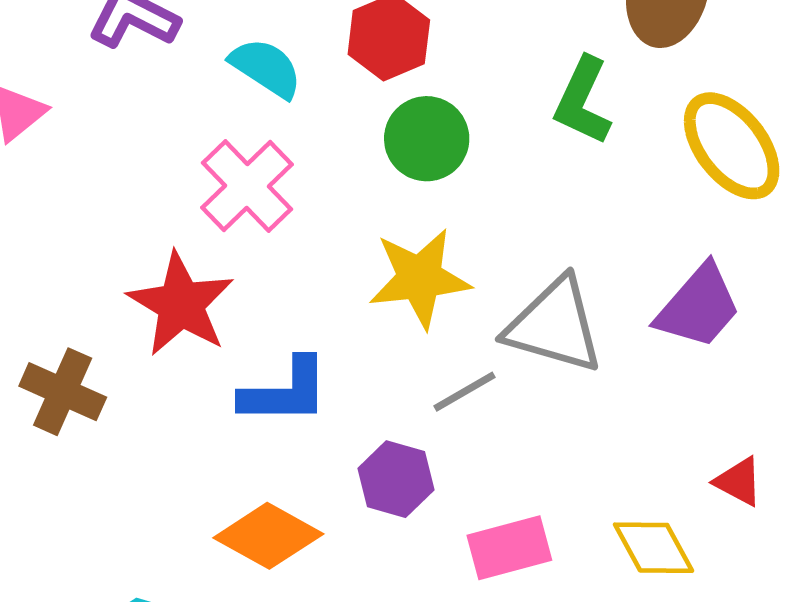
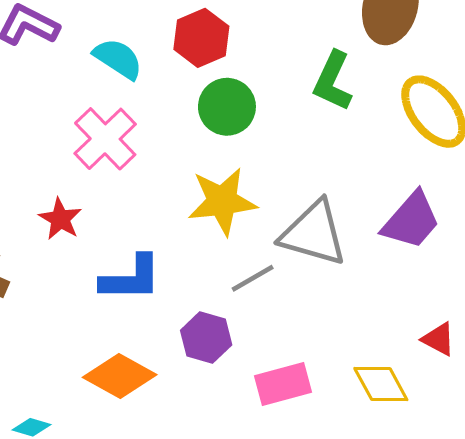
red star: (181, 304) -> (60, 219), size x0.6

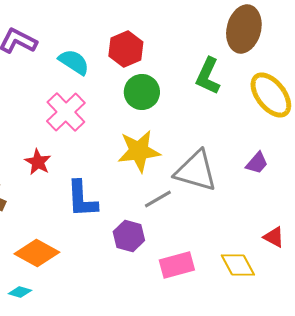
purple trapezoid: (411, 221) -> (257, 163), size x0.6
blue L-shape: (131, 278) -> (82, 199), turned 87
orange diamond: (120, 376) -> (37, 253), moved

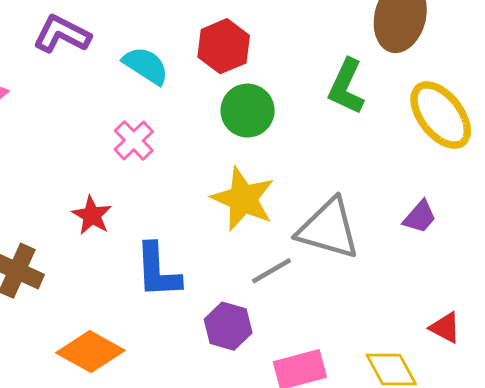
pink cross: (66, 112) -> (134, 140), size x0.7
yellow star: (139, 151) -> (243, 199), turned 30

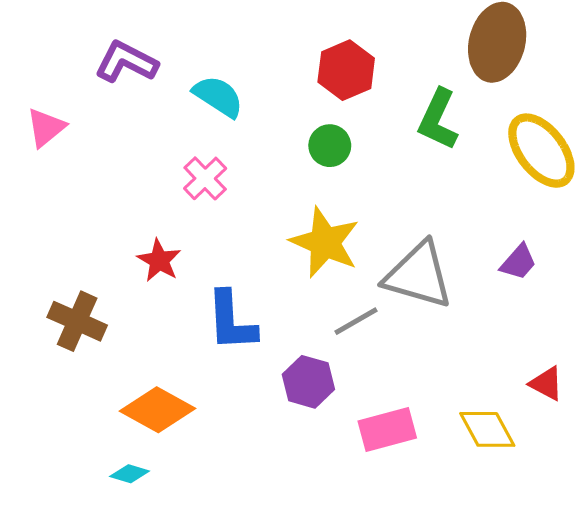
red hexagon: (224, 46) -> (346, 70), moved
green circle: (248, 111) -> (330, 146), size x0.7

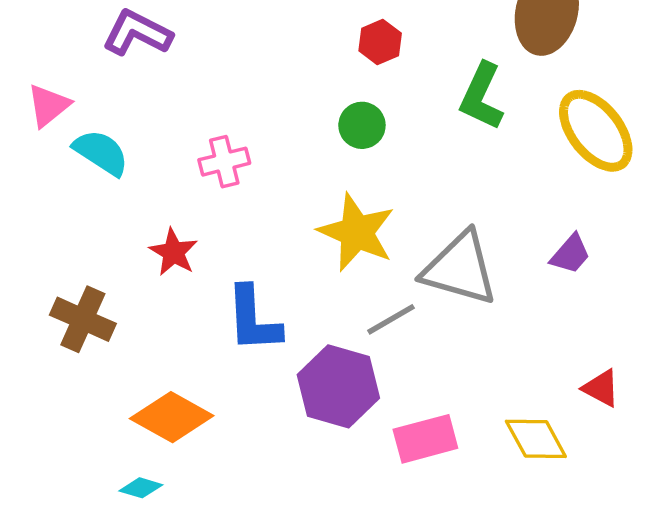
red hexagon: (346, 70) -> (380, 42), size x0.7
cyan semicircle: (218, 96) -> (101, 153), moved
pink cross: (205, 178) -> (224, 162), turned 30
purple hexagon: (308, 382) -> (338, 386), size x1.4

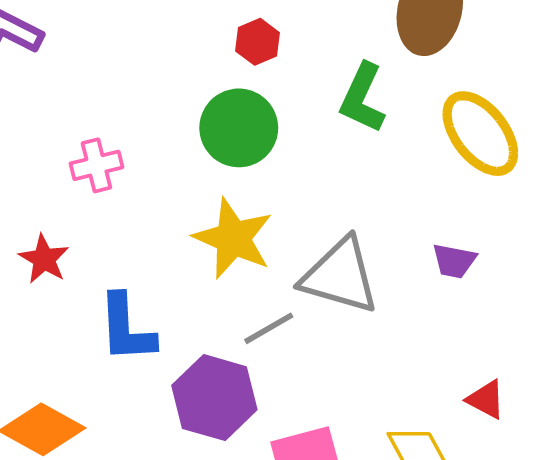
green circle: (362, 125) -> (239, 128), size x1.6
purple trapezoid: (570, 254) -> (454, 261), turned 60

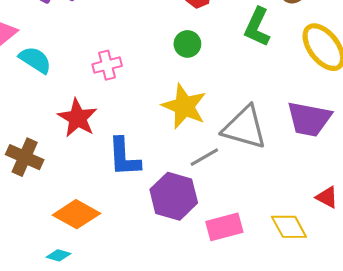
green circle: (239, 128) -> (187, 44), size x0.6
red star: (44, 259) -> (77, 118), size x1.4
purple trapezoid: (454, 261) -> (309, 119), size x1.8

